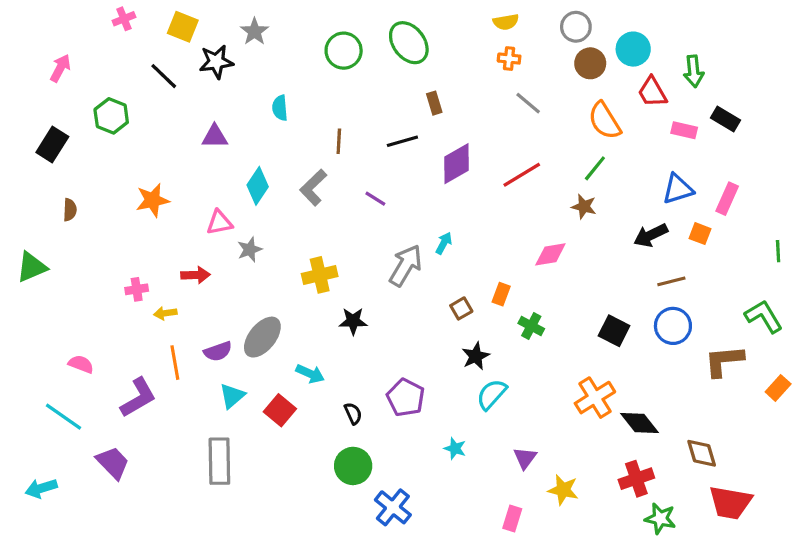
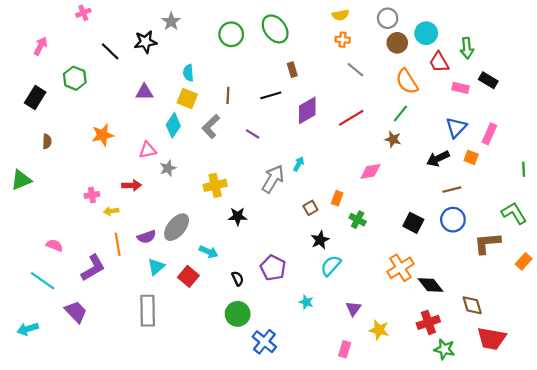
yellow square: (183, 27) -> (187, 99), moved
blue triangle: (678, 189) -> (456, 127), turned -30

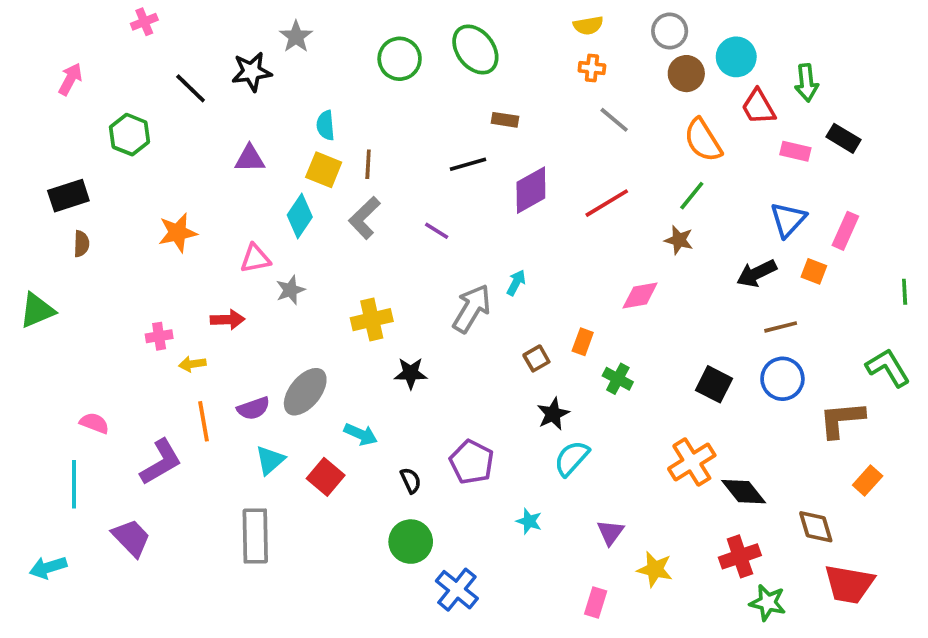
brown rectangle: (292, 70) -> (505, 120), turned -64
brown line: (228, 95) -> (368, 164), moved
black rectangle: (35, 97) -> (68, 196), moved, turned 40
orange rectangle: (524, 261) -> (868, 481), moved
cyan line: (43, 281) -> (74, 484), turned 55

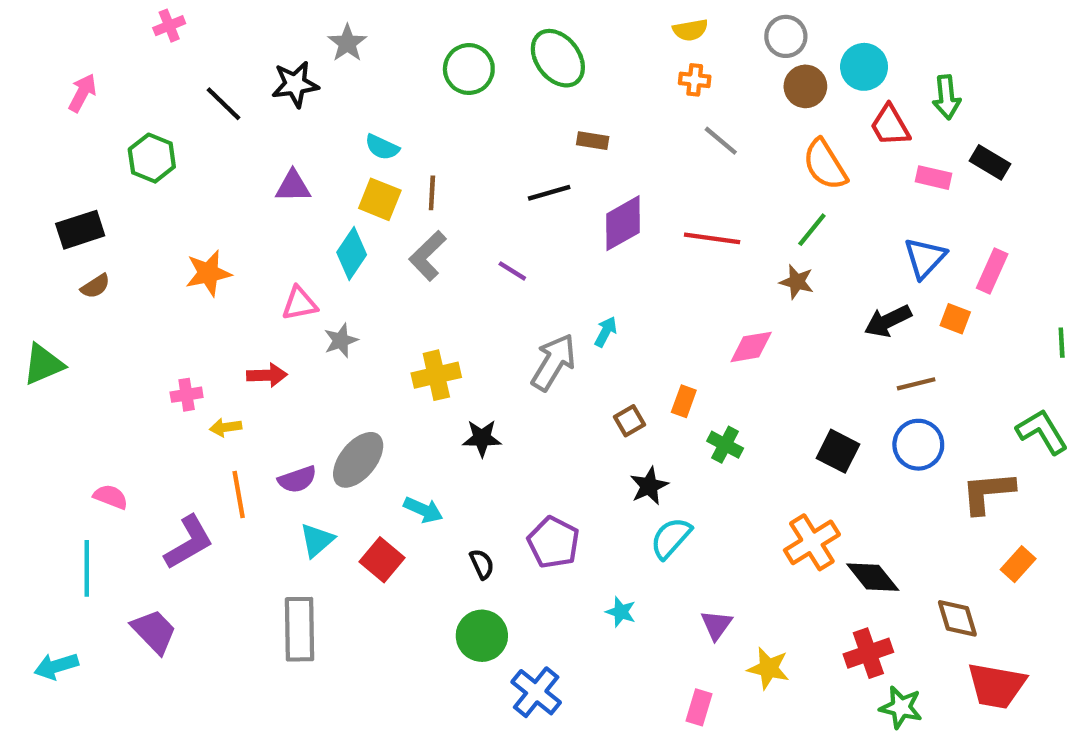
cyan semicircle: (326, 125) -> (382, 147), turned -60
red line: (607, 203) -> (712, 238), turned 39
brown semicircle: (81, 244) -> (95, 286), turned 55

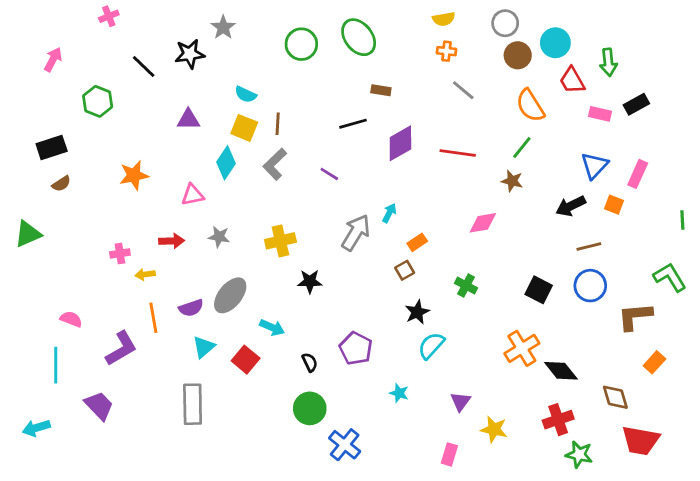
black rectangle: (990, 162) -> (636, 104), turned -60
gray star: (341, 340) -> (219, 237), moved, turned 30
orange rectangle: (684, 401) -> (417, 242), moved, turned 36

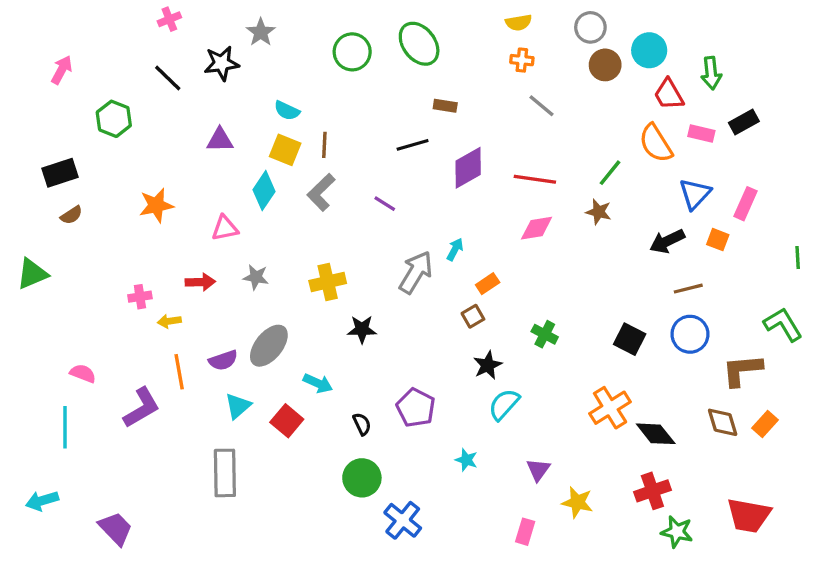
pink cross: (109, 16) -> (169, 19), moved
orange semicircle: (530, 106) -> (656, 143), moved
pink diamond: (483, 223) -> (537, 228), moved
brown diamond: (615, 397) -> (723, 422), moved
purple trapezoid: (99, 406) -> (115, 528), moved

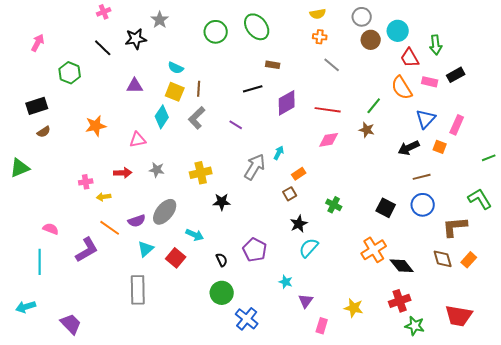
green line: (798, 258) -> (489, 158), turned 72
orange line: (179, 372) -> (110, 228), turned -45
purple triangle: (538, 470) -> (306, 301), moved

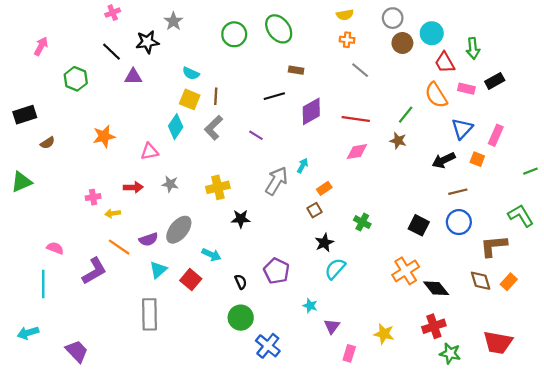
purple triangle: (135, 86) -> (133, 77), moved
black rectangle: (37, 106) -> (25, 115), moved

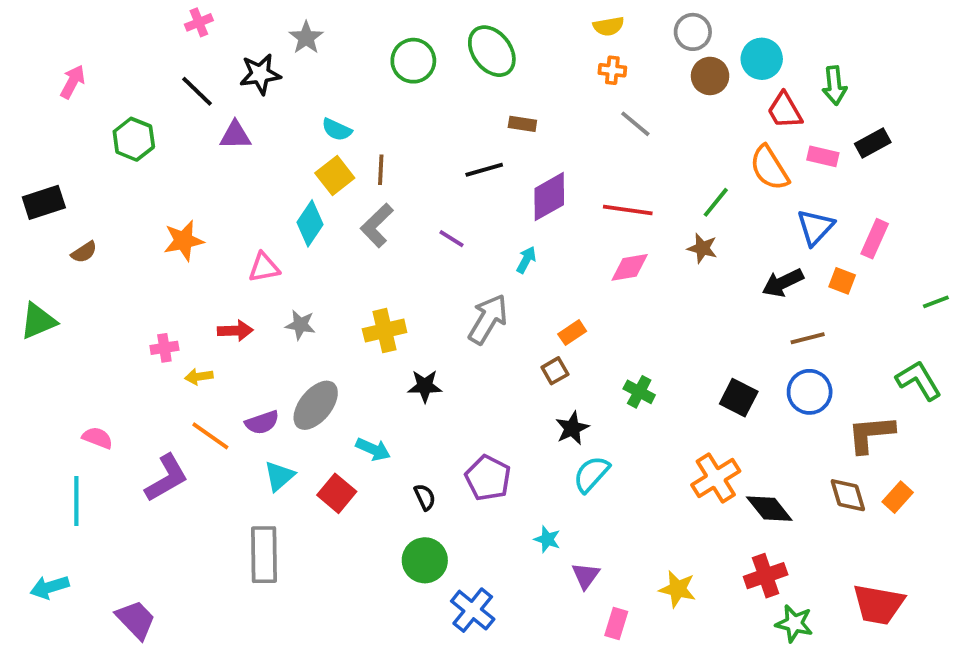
yellow square: (190, 99) -> (335, 176), turned 30
cyan arrow: (303, 166) -> (526, 260), moved

